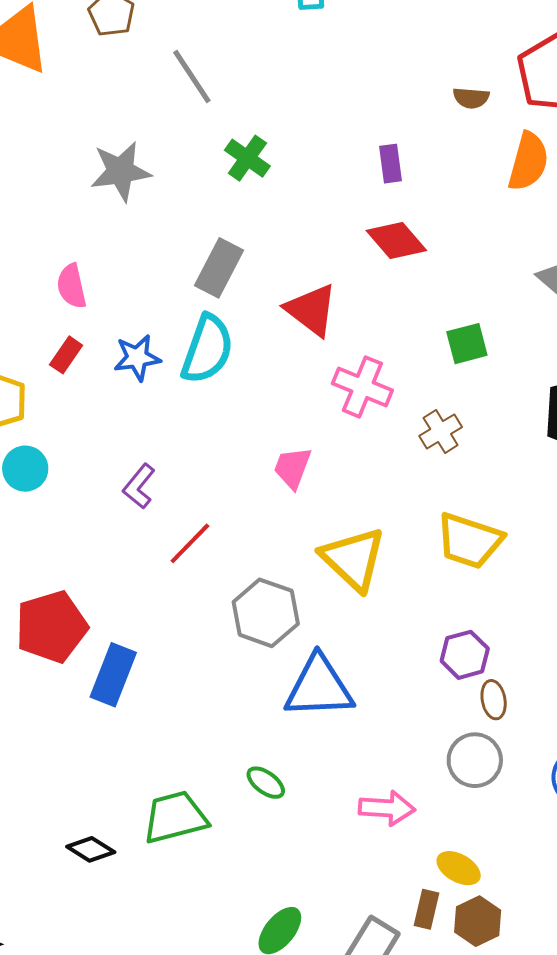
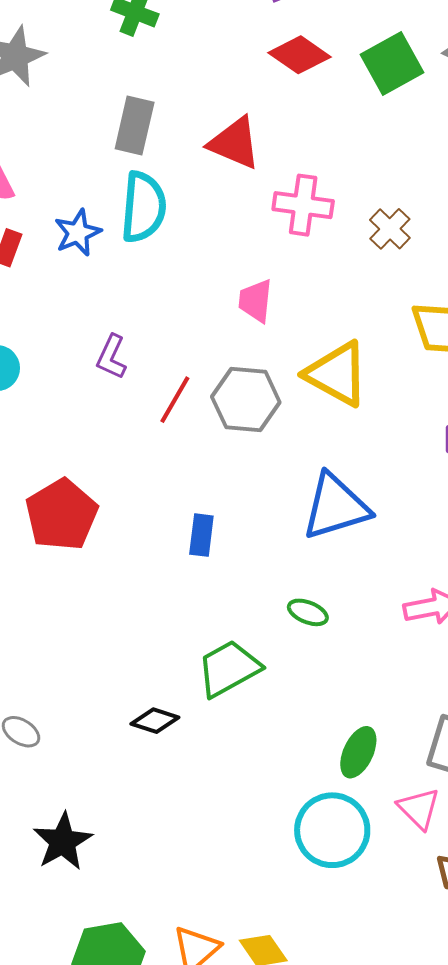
green square: (467, 344) -> (392, 63), moved, size x1.4
gray hexagon: (266, 613) -> (246, 399), moved
blue rectangle: (113, 675) -> (201, 535), moved, size x0.7

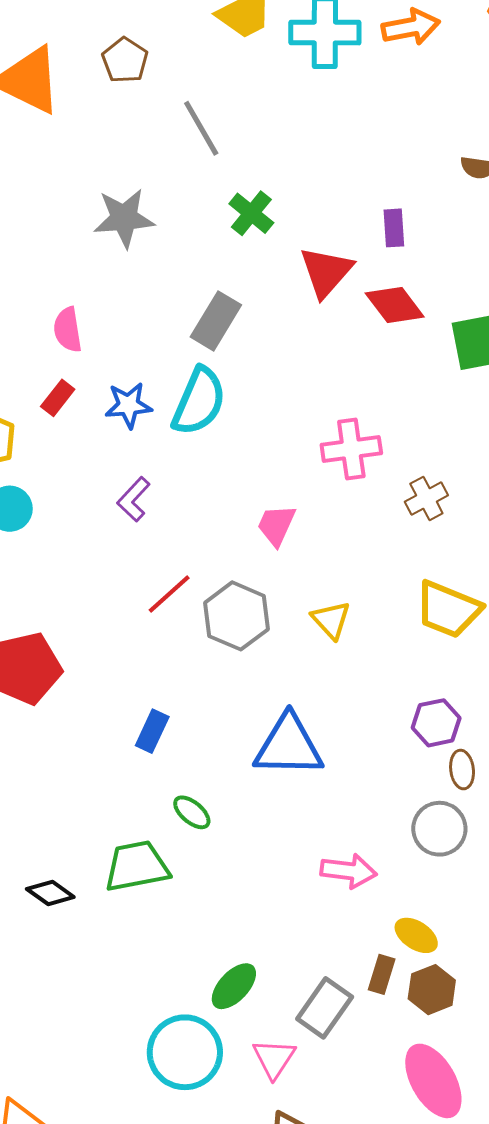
red triangle: (235, 143) -> (326, 272), moved, turned 30
pink cross: (303, 205) -> (351, 449), turned -34
purple L-shape: (111, 357) -> (134, 499), moved
yellow triangle: (337, 374) -> (331, 620), size x0.6
green ellipse: (308, 612) -> (192, 812), moved

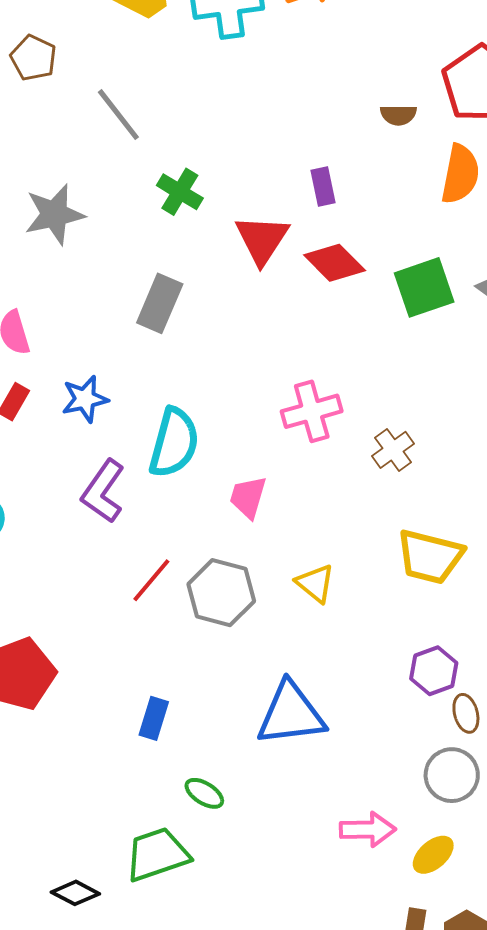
cyan semicircle: (199, 401) -> (174, 443), moved
purple L-shape: (134, 499) -> (103, 491), size x1.4
yellow ellipse: (416, 935) -> (433, 855), moved, turned -66

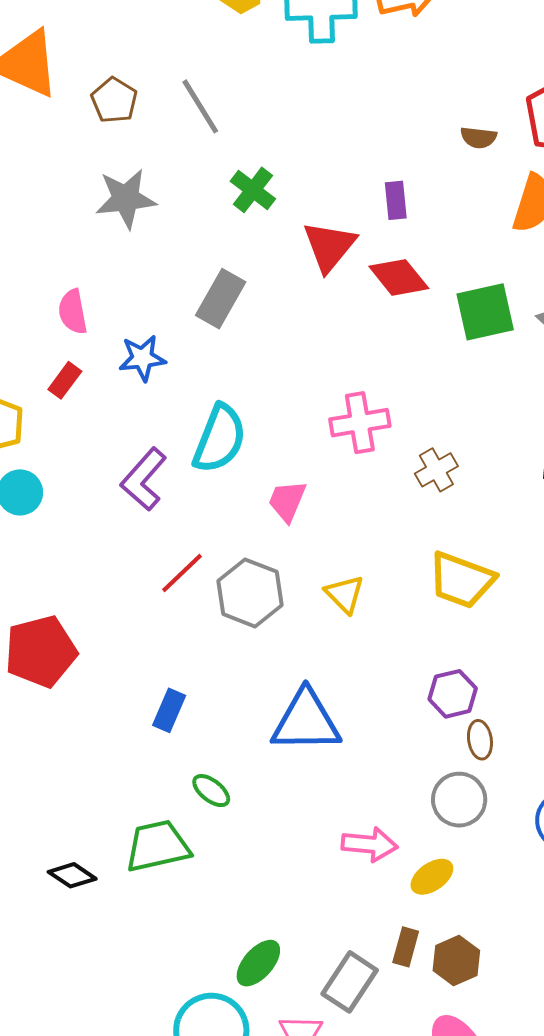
brown pentagon: (33, 58) -> (114, 100), moved
blue star: (85, 399) -> (142, 358), moved

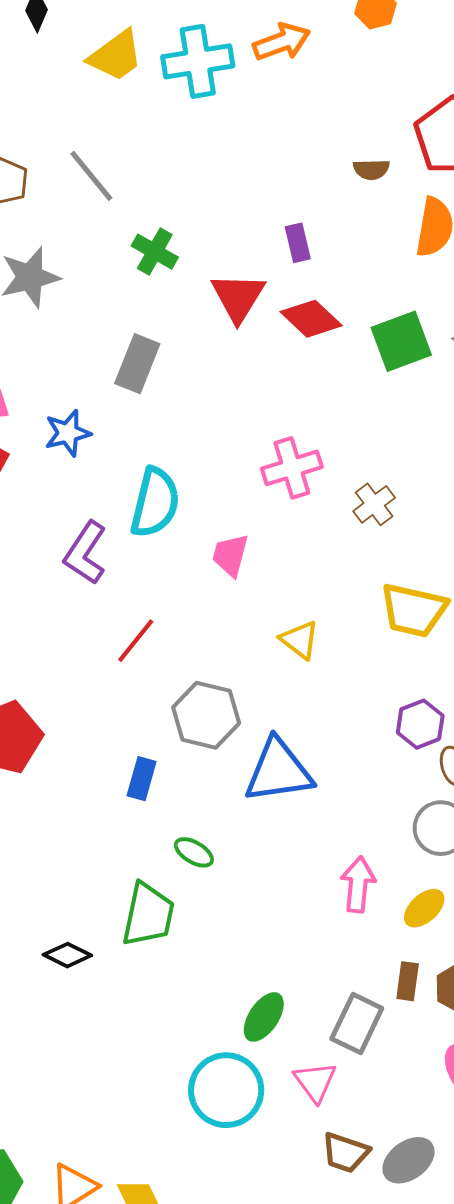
gray hexagon: (250, 593) -> (206, 715), moved
pink arrow: (370, 844) -> (358, 884), turned -82
green trapezoid: (158, 846) -> (148, 915), turned 122

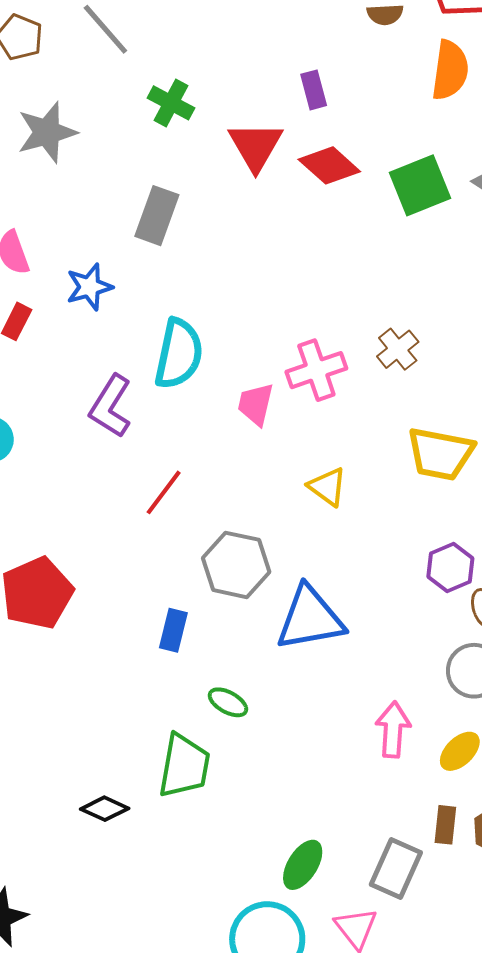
pink cross: (292, 468) -> (316, 370), moved

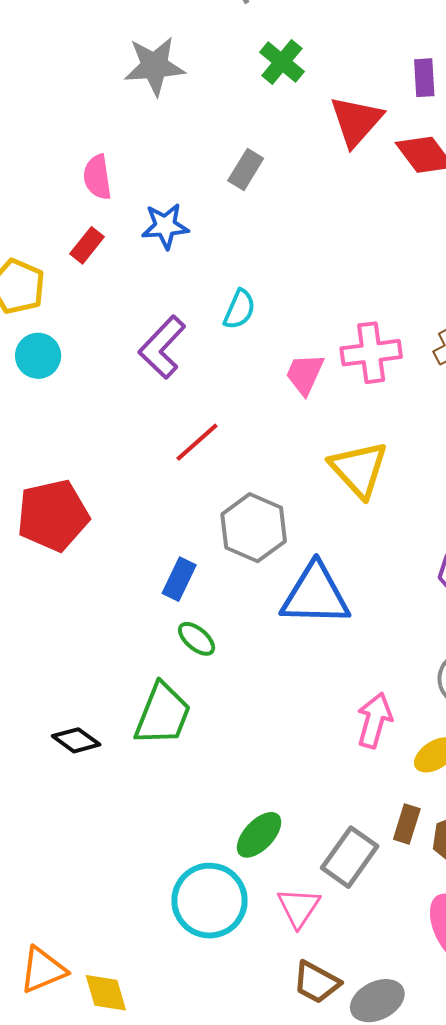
gray rectangle: (157, 216) -> (246, 169), size x0.7
cyan semicircle: (179, 354) -> (239, 309), size x0.6
yellow triangle: (327, 487) -> (359, 469), size x1.5
green ellipse: (228, 702) -> (197, 639), moved

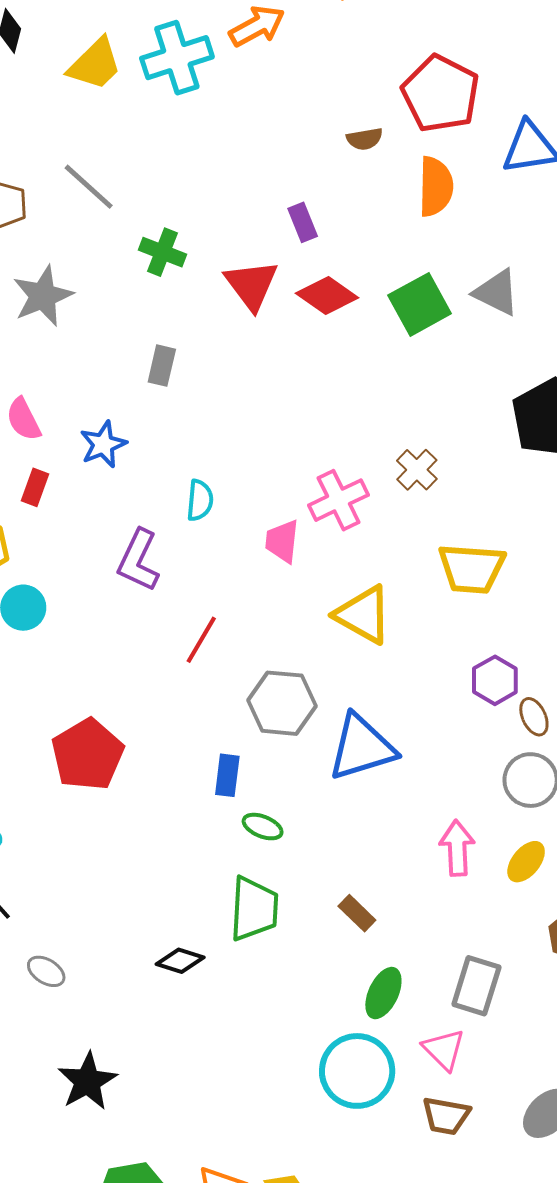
brown rectangle: (407, 824) -> (357, 913), moved, turned -45
brown trapezoid: (316, 982) -> (446, 1116), moved

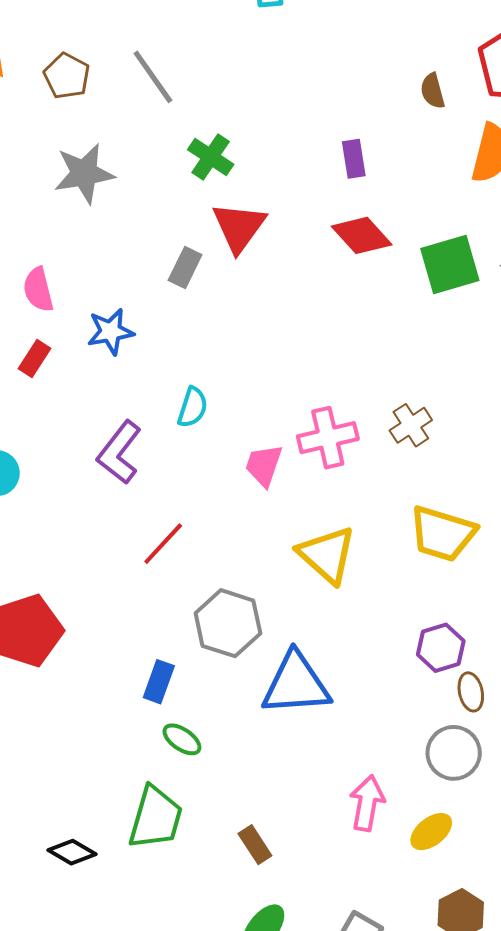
brown semicircle: (365, 139) -> (433, 91), turned 72
red triangle: (252, 285) -> (239, 227), moved

